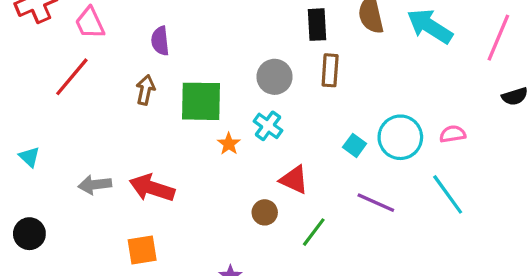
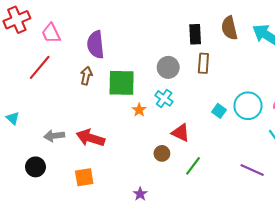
purple semicircle: (160, 41) -> (96, 45), size x1.5
purple line: (376, 203) -> (252, 170), moved
black circle: (29, 234) -> (35, 167), moved

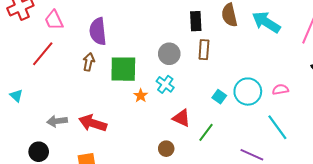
cyan triangle: (13, 118) -> (16, 96), moved
brown circle: (162, 153) -> (166, 149), moved
green line: (193, 166) -> (206, 132), moved

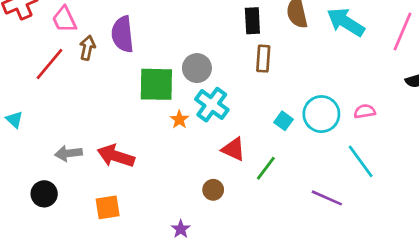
gray circle: (169, 54) -> (197, 68), moved
brown arrow: (89, 62) -> (87, 48), moved
cyan cross: (165, 84) -> (212, 105), size x1.4

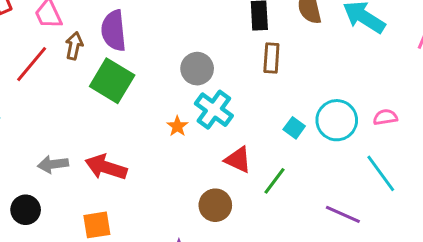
green square: (156, 84) -> (112, 81), moved, turned 30
brown circle: (213, 190) -> (215, 205), size x1.4

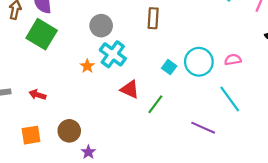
red arrow: (106, 167) -> (37, 95), size x0.6
brown circle: (215, 205) -> (69, 131), moved

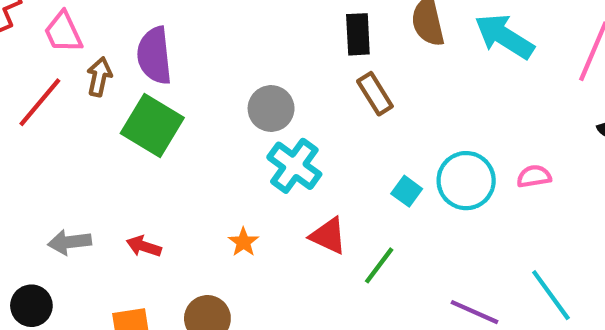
brown rectangle: (153, 18) -> (375, 94), turned -36
orange star: (87, 66) -> (243, 242), moved
cyan line: (230, 99) -> (551, 295), moved

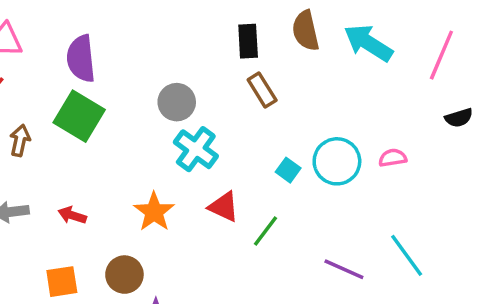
brown arrow: (99, 77) -> (20, 140), moved
orange star: (243, 242) -> (154, 212), size x1.6

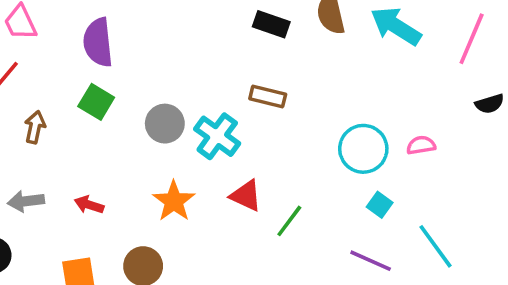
black rectangle: (248, 41) -> (271, 24), turned -68
brown rectangle: (262, 90) -> (268, 96), moved, turned -44
gray circle: (177, 102) -> (165, 124), moved
green square: (79, 116) -> (96, 102), size x0.7
cyan square: (288, 170) -> (380, 205), moved

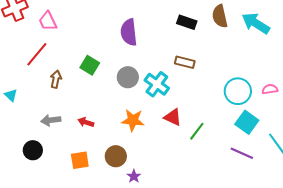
purple semicircle: (98, 42) -> (129, 32), moved
orange star: (174, 201) -> (133, 120), turned -30
cyan square: (380, 205) -> (247, 122), size x1.6

